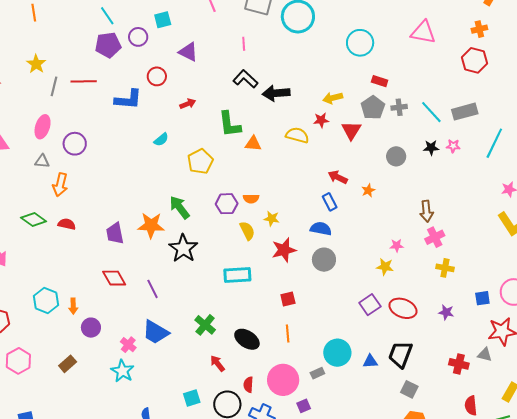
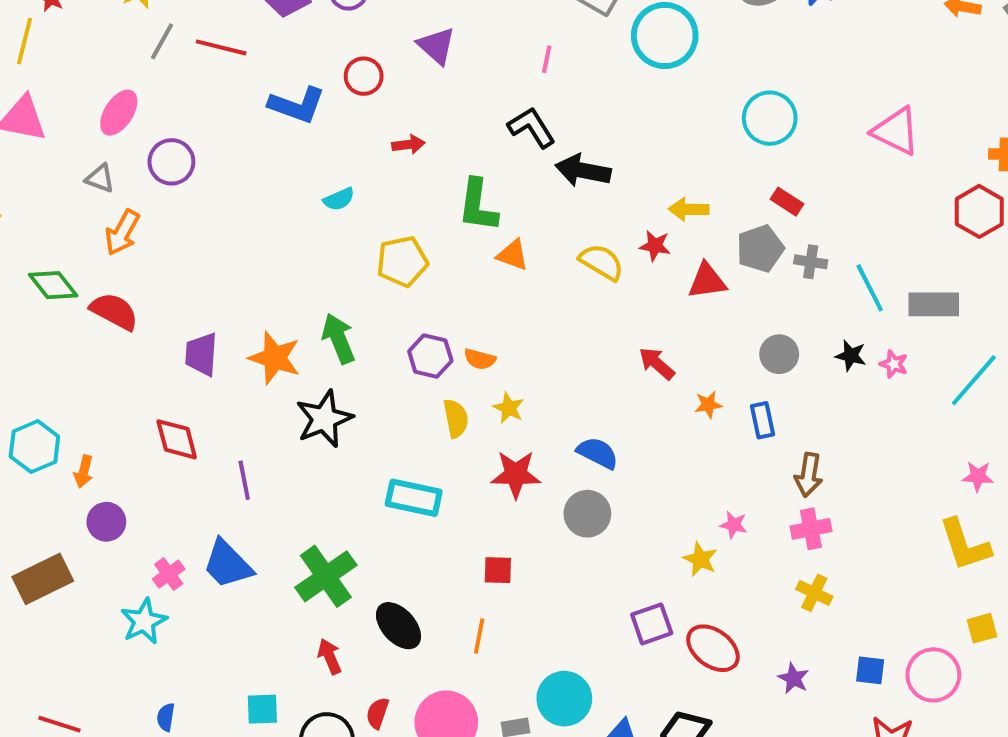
red triangle: (351, 130) -> (707, 281), turned 35
blue rectangle: (330, 202) -> (762, 420), moved
red semicircle: (67, 224) -> (114, 311), size x1.4
green cross: (205, 325) -> (326, 576), size x1.4
brown rectangle: (68, 364) -> (43, 579), size x1.6

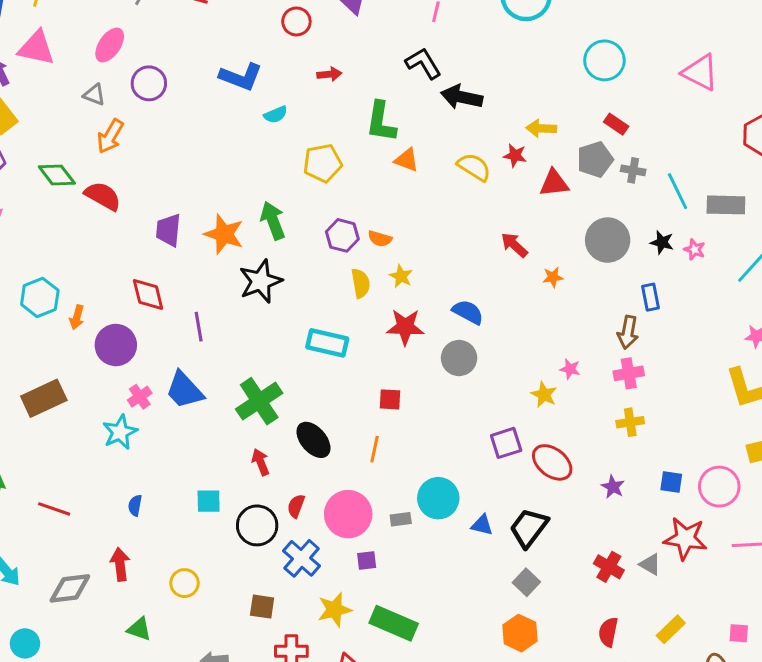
blue L-shape: (297, 105) -> (241, 77), moved
gray circle: (779, 354) -> (608, 240), size x1.5
blue rectangle: (762, 420) -> (651, 297), moved
purple circle: (106, 522) -> (116, 345), moved, size x1.4
yellow cross: (814, 593) -> (630, 422), turned -36

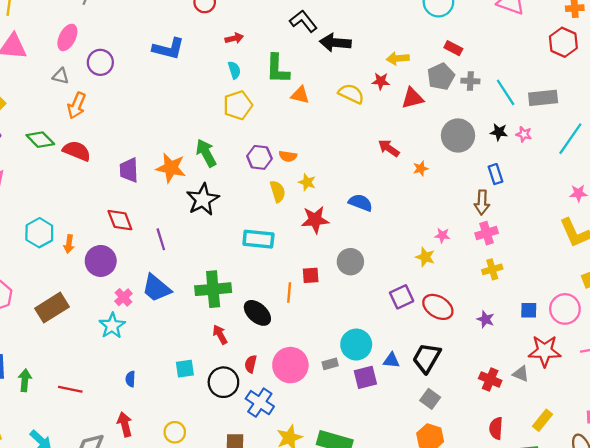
cyan semicircle: (276, 115) -> (234, 70), moved, turned -78
gray circle: (459, 358) -> (350, 262), moved
green cross: (259, 401) -> (213, 289), turned 36
orange line: (375, 449) -> (289, 292), moved
purple square: (367, 561) -> (365, 377), moved, size x1.5

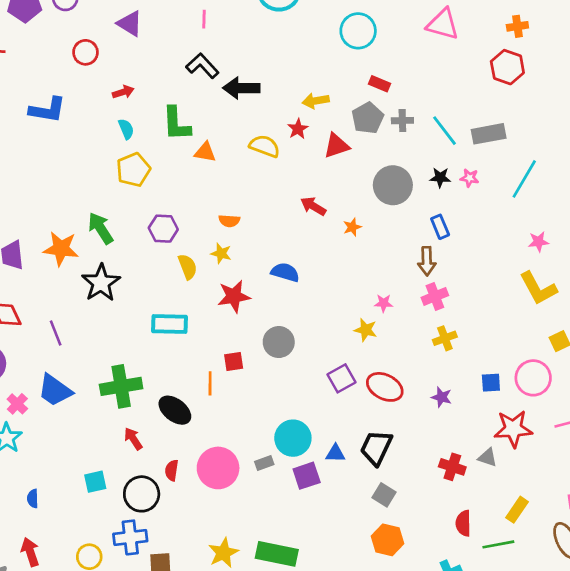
red star: (381, 81) -> (298, 129), turned -30
orange semicircle: (288, 156) -> (229, 221), moved
blue cross: (260, 403) -> (130, 537), moved, turned -36

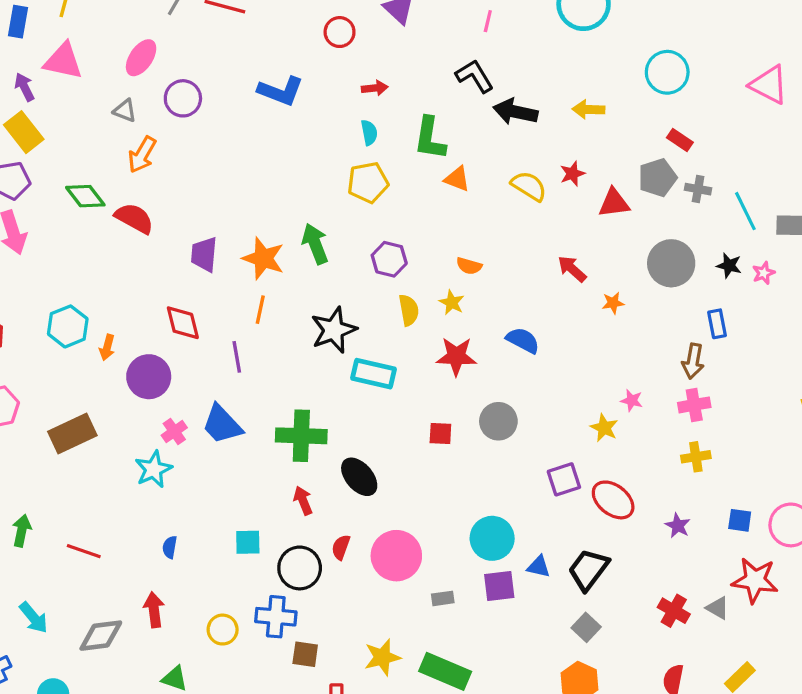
yellow arrow: (316, 101) -> (588, 109), moved
pink star: (470, 178) -> (764, 273), turned 30
black star: (101, 283) -> (334, 330), moved
orange line: (210, 383) -> (260, 310), moved
gray rectangle: (264, 463) -> (443, 598), moved

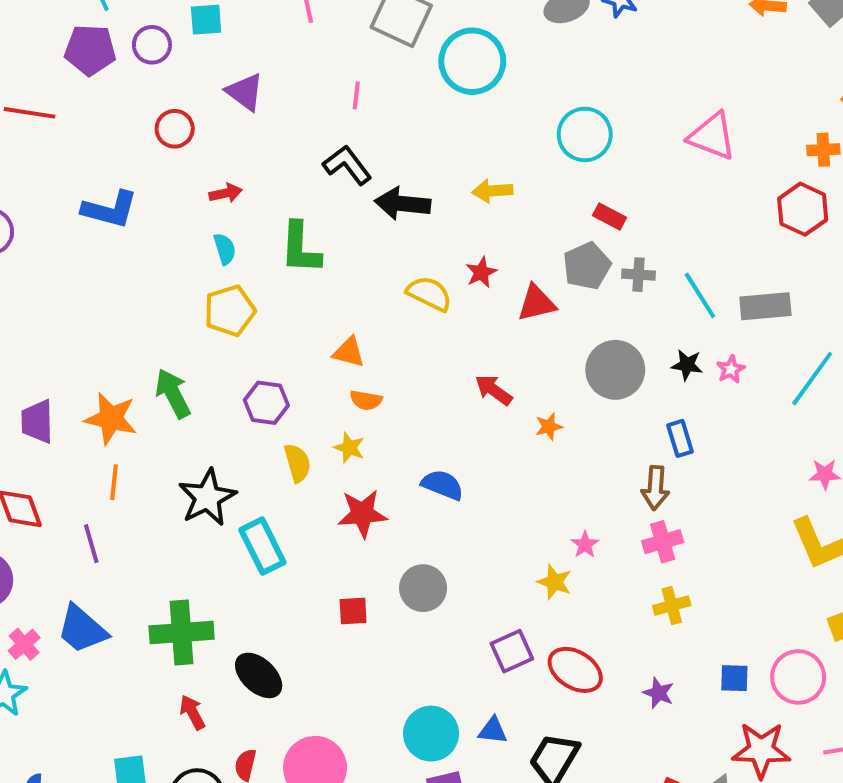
orange triangle: (457, 179) -> (349, 352), moved
cyan rectangle: (373, 374) -> (262, 546), turned 57
pink star: (632, 400) -> (585, 545), turned 30
blue triangle: (539, 567) -> (493, 730), moved

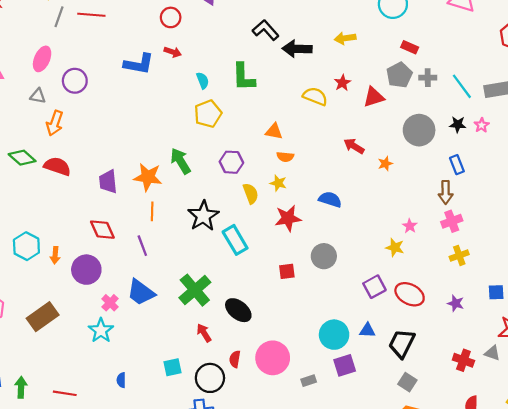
red arrow: (226, 193) -> (173, 52), moved, turned 35
green cross: (182, 633) -> (195, 290), turned -32

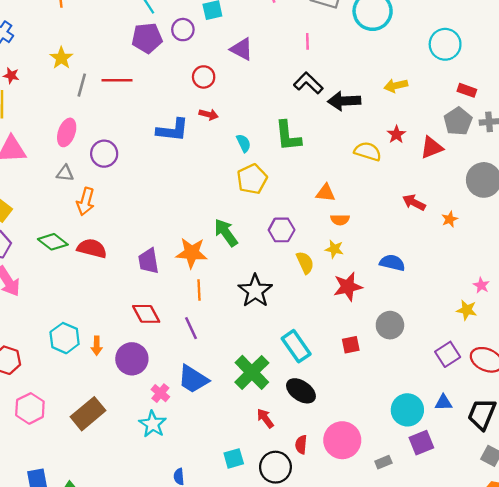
cyan rectangle: (235, 240) -> (296, 346), moved

